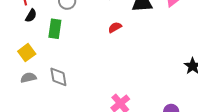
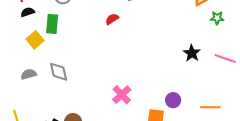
black semicircle: (31, 16) -> (28, 12), turned -136
yellow square: (27, 53) -> (35, 40), moved

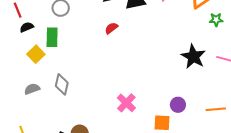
black star: (192, 53) -> (193, 57), size x1.4
gray diamond: (59, 72) -> (62, 84), turned 30

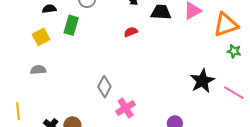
yellow square: (36, 54) -> (41, 37), moved
gray diamond: (62, 84) -> (104, 87), moved

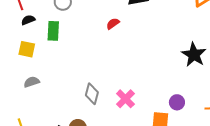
yellow square: (41, 37) -> (27, 49), turned -36
gray diamond: (104, 87) -> (92, 94), moved

